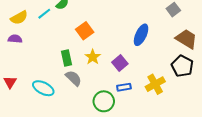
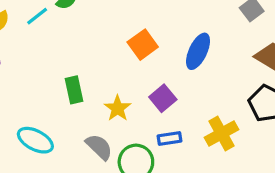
orange square: (85, 31) -> (143, 45), moved
yellow star: (93, 57) -> (118, 108), moved
gray semicircle: (74, 78) -> (99, 147), moved

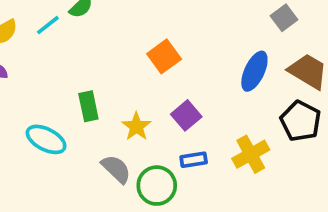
blue ellipse: (198, 51) -> (254, 71), moved
cyan ellipse: (35, 140) -> (46, 139), moved

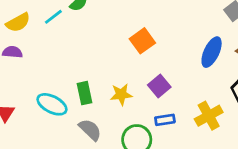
green rectangle: (88, 106) -> (84, 93), moved
yellow star: (136, 127) -> (121, 94), turned 30
gray semicircle: (116, 169) -> (90, 130), moved

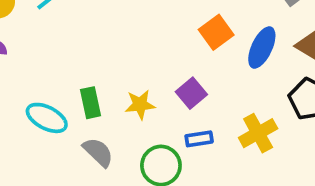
orange square: (142, 41) -> (216, 32), moved

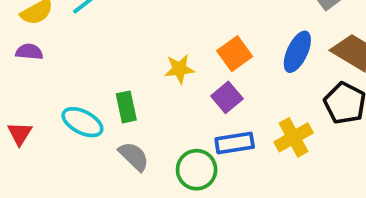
orange square: (216, 32) -> (235, 54), moved
yellow star: (140, 105) -> (179, 69), moved
blue rectangle: (199, 139) -> (235, 143), size x1.4

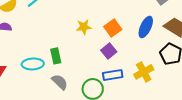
yellow star: (179, 69) -> (84, 27), moved
cyan ellipse: (82, 122) -> (33, 64), turned -30

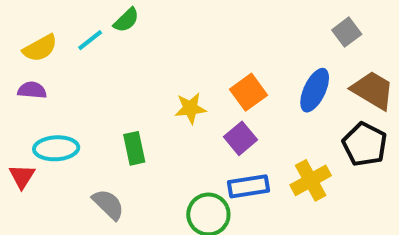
yellow star: (84, 27) -> (190, 108), moved
cyan ellipse: (33, 64) -> (56, 148), moved
gray semicircle: (60, 82) -> (108, 204), moved

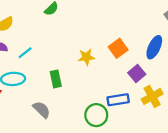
cyan line: (90, 40) -> (25, 53), moved
purple square: (240, 138) -> (137, 73), moved

